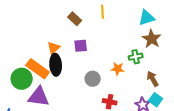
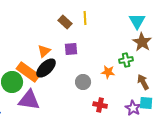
yellow line: (103, 12) -> (85, 18), moved
cyan triangle: (147, 18) -> (137, 21), turned -42
black ellipse: (56, 65) -> (46, 68), turned 50
cyan square: (156, 100) -> (146, 103), turned -32

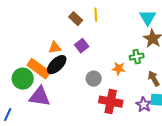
purple square: (71, 49) -> (82, 46), turned -32
orange triangle: (44, 51) -> (55, 48), turned 32
red cross: (100, 105) -> (111, 102), size x1.6

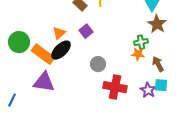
orange triangle: (55, 48) -> (59, 33), turned -32
orange star: (119, 69) -> (138, 54), moved
green circle: (23, 79) -> (19, 42), moved

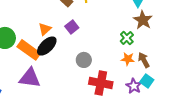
green cross: (141, 42) -> (127, 38), turned -32
orange star: (138, 54) -> (128, 59), moved
cyan square: (161, 85) -> (147, 81), turned 32

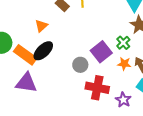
purple square: (72, 27) -> (101, 52), moved, size x1.5
orange triangle: (45, 29) -> (41, 26), moved
purple star: (134, 86) -> (123, 100), moved

